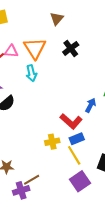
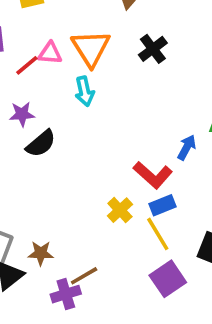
yellow cross: (52, 142) -> (120, 210), turned -32

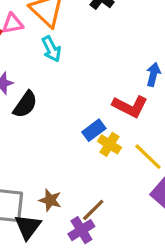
blue rectangle: (163, 205) -> (94, 130), moved
brown star: (41, 253) -> (50, 200), turned 30

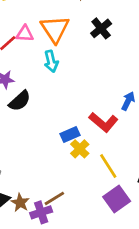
brown star: (50, 200) -> (20, 203), moved

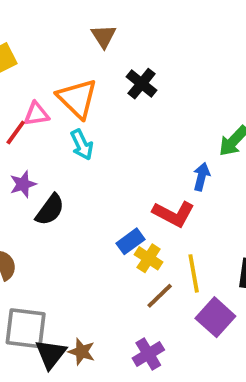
yellow line: (108, 166) -> (194, 273), turned 35
brown line: (54, 198) -> (160, 296), moved
purple cross: (41, 212) -> (148, 354), moved

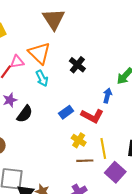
brown triangle: (104, 36) -> (54, 19), size x1.6
black cross: (142, 84) -> (77, 65), moved
blue rectangle: (131, 241) -> (66, 112), moved
brown line: (160, 296) -> (85, 161), turned 42

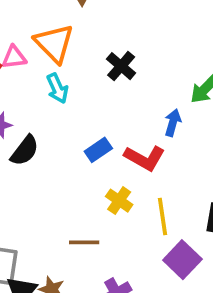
brown line: (85, 161) -> (84, 242), moved

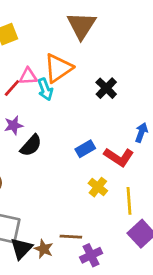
orange triangle: (54, 43) -> (58, 68), turned 36
cyan arrow: (57, 88) -> (45, 89), moved
brown line: (84, 242) -> (71, 237), moved

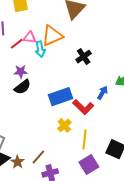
purple star: (14, 125) -> (21, 72), moved
blue rectangle: (85, 149) -> (60, 97), size x1.6
brown line: (71, 237) -> (38, 157), turned -63

